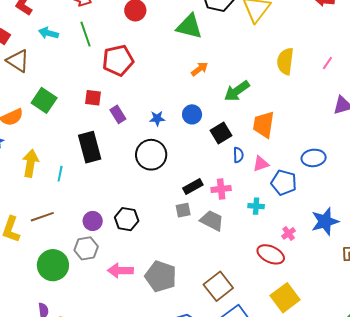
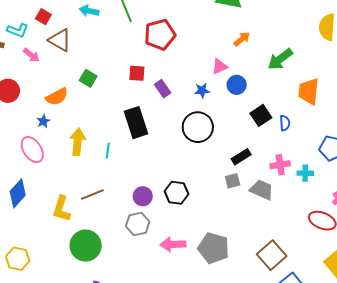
green square: (44, 100) -> (88, 78), size x0.7
black square: (221, 133) -> (261, 115), moved
pink triangle: (261, 164) -> (220, 67), moved
pink cross: (221, 189) -> (280, 165), moved
green circle: (53, 265) -> (86, 246), moved

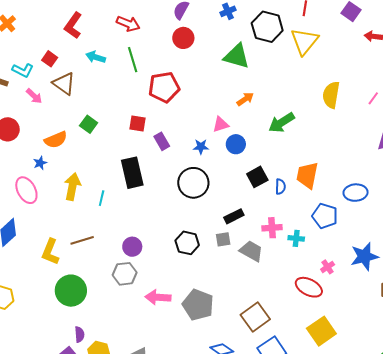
orange trapezoid: (309, 91) -> (307, 175), moved
black hexagon: (177, 193) -> (187, 243), moved

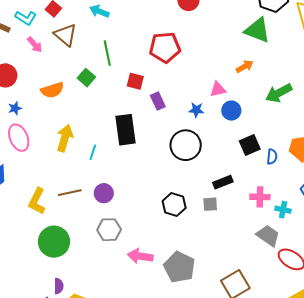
green triangle: (237, 56) -> (257, 30), moved
green line: (133, 60) -> (107, 53), moved
blue star: (40, 163) -> (15, 108), moved
purple circle: (132, 247) -> (104, 193), moved
gray trapezoid: (251, 251) -> (268, 236), moved

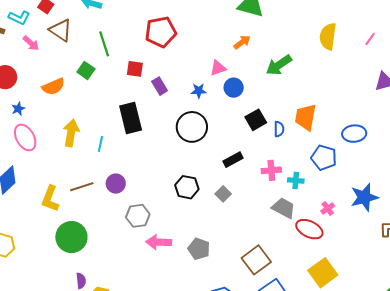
gray square: (210, 204) -> (223, 194), moved, turned -35
gray hexagon: (109, 230) -> (138, 216), moved
gray pentagon: (179, 267) -> (199, 249), size x0.7

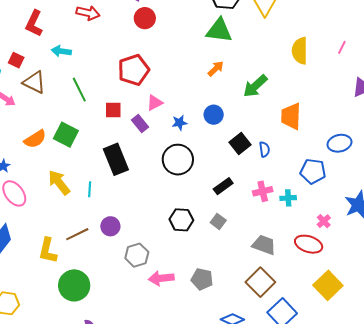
pink triangle: (218, 68) -> (155, 103), moved
green square: (86, 70) -> (66, 135), moved, size x1.4
orange trapezoid: (306, 117) -> (291, 116), moved
yellow arrow: (71, 133) -> (59, 183), turned -40
gray trapezoid: (284, 208) -> (264, 245), moved

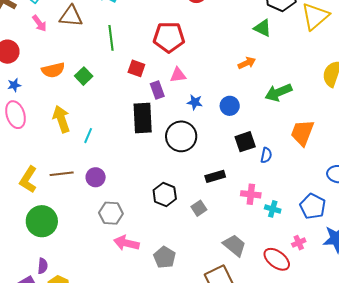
green triangle: (219, 30) -> (263, 28), size x0.7
brown triangle: (34, 82) -> (71, 16), turned -40
green square: (66, 135) -> (84, 76), size x0.7
black rectangle: (116, 159) -> (143, 118), moved
blue pentagon: (313, 171) -> (313, 206), moved

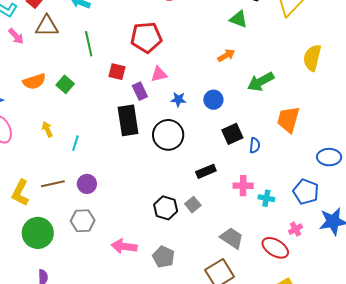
yellow arrow: (61, 119) -> (47, 129), size x0.6
black hexagon: (165, 195) -> (166, 208), moved
gray hexagon: (111, 213) -> (83, 221), moved

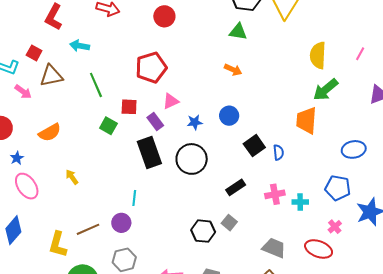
orange arrow: (226, 55) -> (233, 70), turned 66
green arrow: (261, 82) -> (326, 90), moved
green square: (65, 84) -> (108, 126), moved
cyan line: (75, 143) -> (134, 198), moved

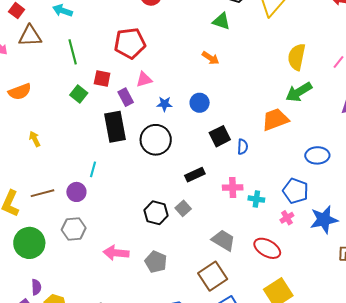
orange trapezoid: (306, 120) -> (275, 119), turned 56
pink cross: (335, 227) -> (287, 218), moved

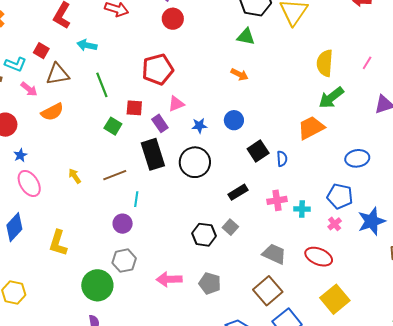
orange semicircle: (20, 92) -> (52, 112), moved
brown line: (42, 193) -> (115, 175), moved
green circle: (29, 243) -> (97, 285), moved

